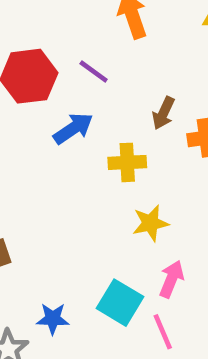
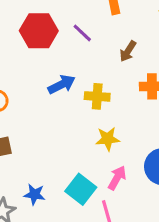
brown arrow: (163, 113) -> (128, 51), moved
blue arrow: (73, 128) -> (62, 84), moved

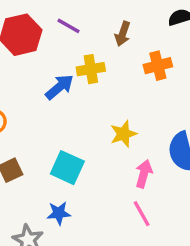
yellow cross: (97, 96) -> (91, 69), moved
cyan square: (81, 189) -> (67, 168), moved

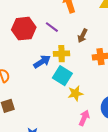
cyan square: (67, 168) -> (62, 76), moved

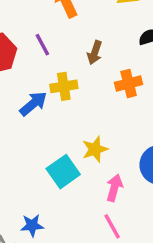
purple line: (52, 27) -> (42, 45), turned 32
cyan square: (62, 76) -> (63, 172), moved, turned 30

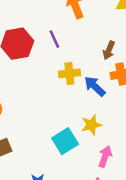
brown arrow: (95, 53) -> (109, 50), moved
blue arrow: (33, 104) -> (95, 86), moved, turned -100

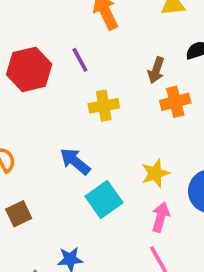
blue arrow: (95, 86) -> (75, 161), moved
yellow star: (91, 125) -> (155, 173), moved

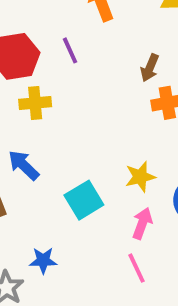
yellow cross: (104, 106) -> (35, 103), moved
blue arrow: (75, 161) -> (24, 165), moved

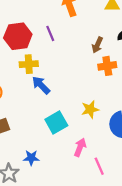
blue arrow: (24, 165) -> (41, 85), moved
pink arrow: (142, 223) -> (80, 147), moved
pink line: (136, 268) -> (99, 166), moved

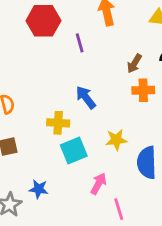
red hexagon: (18, 36) -> (43, 21), moved
yellow cross: (29, 64) -> (58, 123), moved
blue arrow: (41, 85) -> (86, 97), moved

